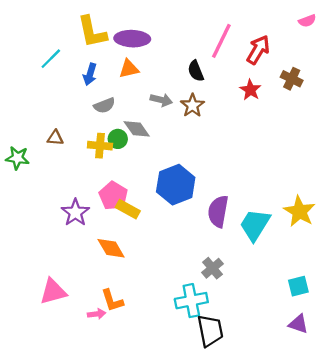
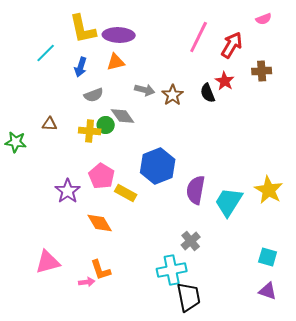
pink semicircle: (307, 21) -> (264, 19), moved
black semicircle: (196, 71) -> (208, 93), moved
brown cross: (292, 79) -> (262, 71), turned -30
yellow rectangle: (128, 209) -> (126, 193), moved
cyan square: (298, 286) -> (268, 257), turned 30

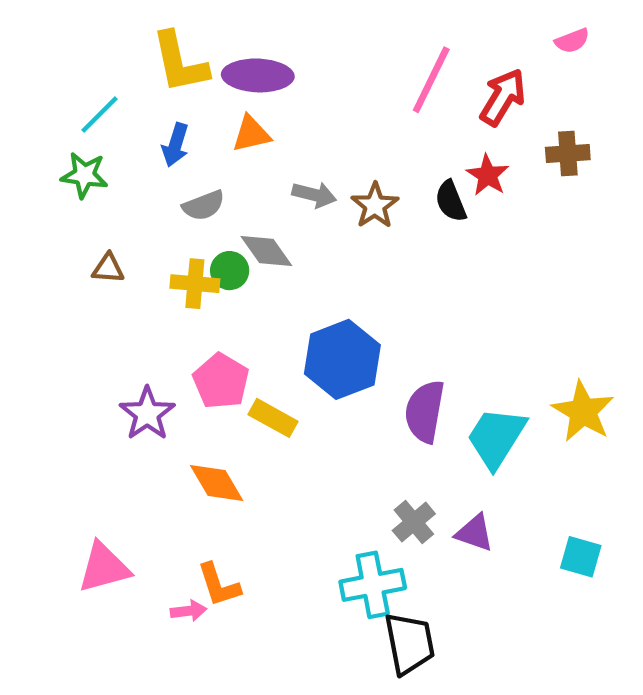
green star: (16, 142) -> (84, 175), moved
purple triangle: (268, 291) -> (475, 533), moved

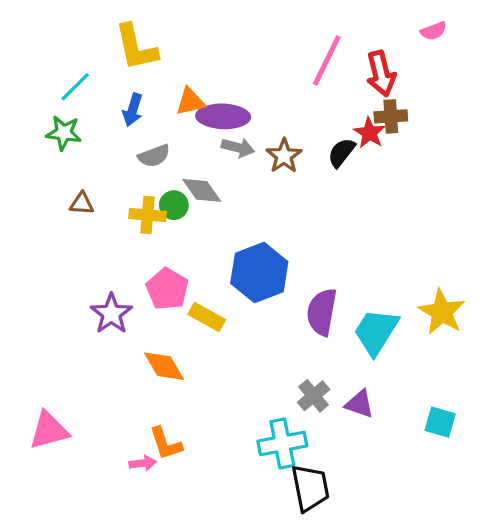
purple ellipse: (258, 75) -> (223, 116), moved
red arrow: (503, 97) -> (381, 74), turned 135
brown cross: (568, 153) -> (391, 116), moved
black semicircle: (451, 201) -> (341, 153), turned 60
pink triangle: (104, 568) -> (49, 430), moved

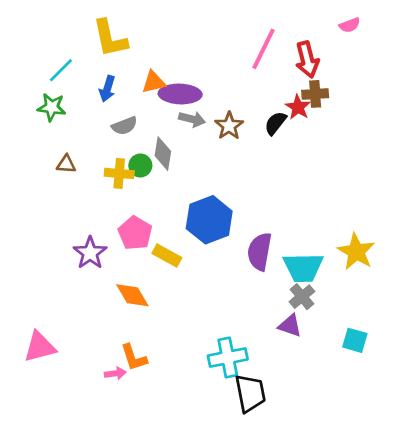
gray diamond: (202, 190) -> (163, 154), turned 44
cyan trapezoid: (376, 332) -> (303, 267), turned -123
gray cross: (314, 396) -> (302, 297), moved

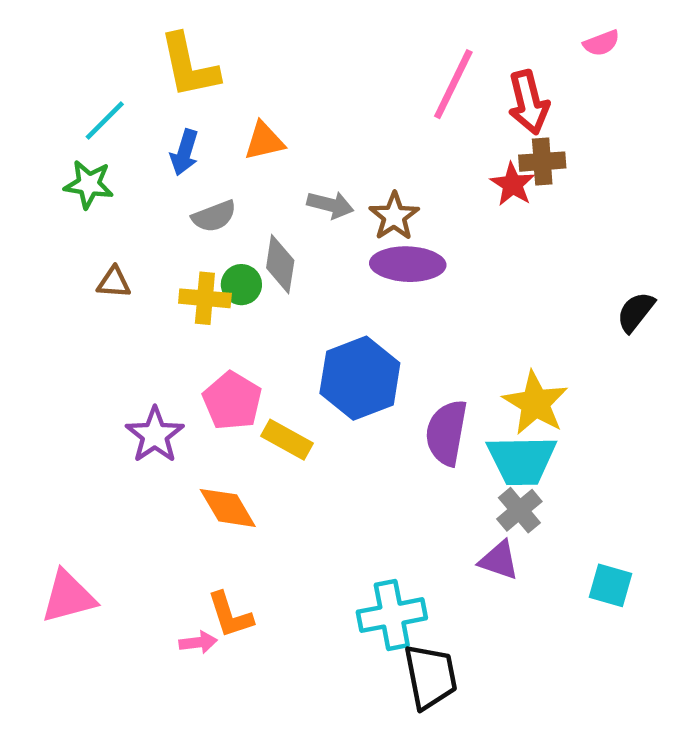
purple ellipse: (180, 94) -> (408, 264), moved
black semicircle: (275, 123) -> (636, 312), moved
yellow star: (356, 252) -> (535, 403), moved

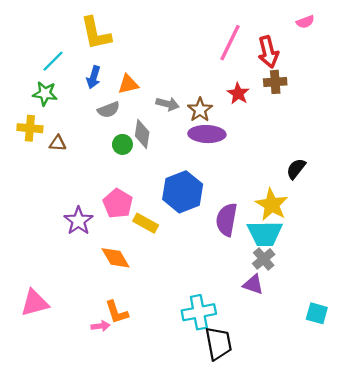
orange triangle: (264, 141) -> (128, 84), moved
red star: (513, 184) -> (238, 94), moved
yellow cross: (205, 298) -> (30, 128), moved
black semicircle: (636, 312) -> (296, 169), moved
cyan square: (611, 585) -> (317, 313), moved

